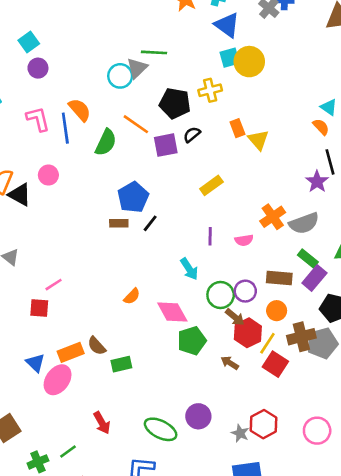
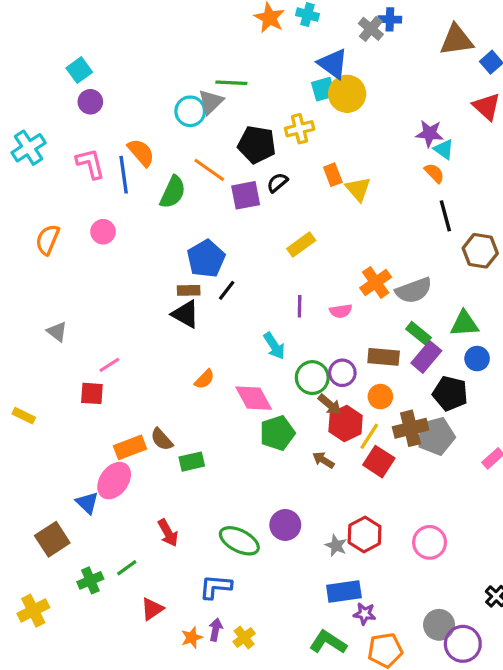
blue triangle: (227, 25) -> (333, 64), moved
purple star: (317, 182) -> (430, 133), moved, turned -30
black triangle: (20, 195) -> (185, 314), moved
blue triangle: (35, 363) -> (87, 503), moved

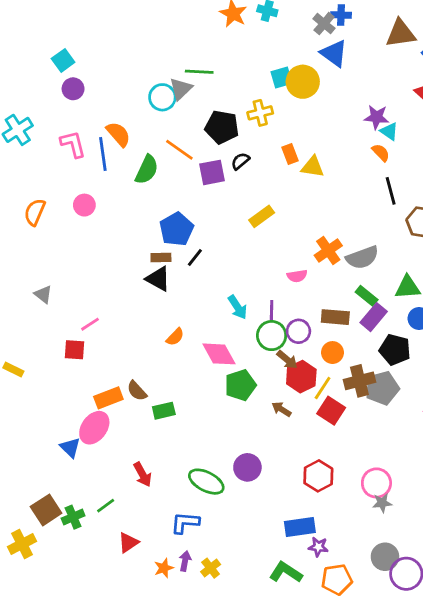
blue triangle: (333, 64) -> (334, 53), moved
yellow triangle: (358, 189) -> (313, 167), turned -40
purple line: (300, 306) -> (272, 310), moved
brown square: (52, 539) -> (46, 510), moved
gray star: (336, 546) -> (382, 503), moved, turned -30

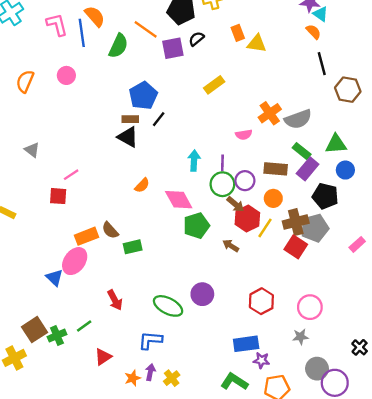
cyan arrow: (238, 307) -> (194, 161), turned -144
red square: (331, 411) -> (296, 247), moved
gray star: (382, 503) -> (300, 337), moved

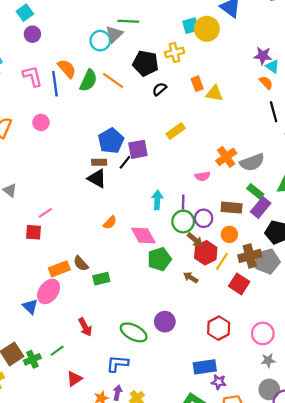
green semicircle: (118, 46) -> (88, 80), moved
purple square: (173, 48) -> (138, 149), moved
red square: (296, 247) -> (239, 284), moved
gray star: (300, 337) -> (268, 360), moved

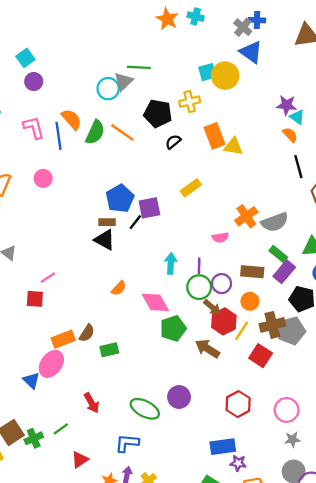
orange rectangle: (197, 84) -> (214, 136), size x1.5
brown semicircle: (81, 263) -> (87, 333), turned -105
brown arrow: (191, 277) -> (207, 349), size x1.5

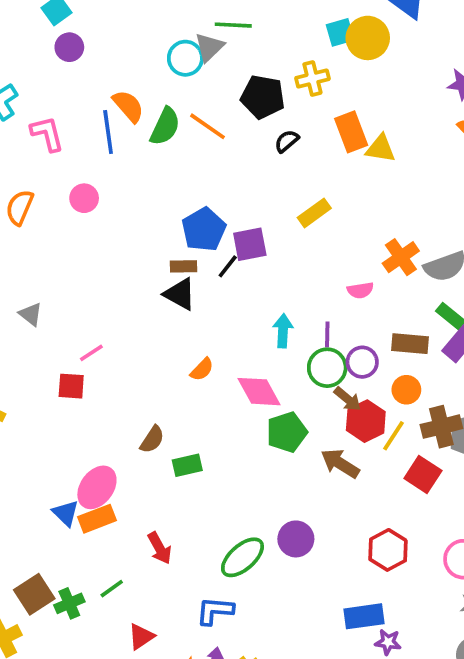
pink L-shape: (34, 128) -> (47, 134), moved
orange rectangle: (63, 339) -> (97, 519), moved
green ellipse: (145, 409) -> (242, 557), turned -68

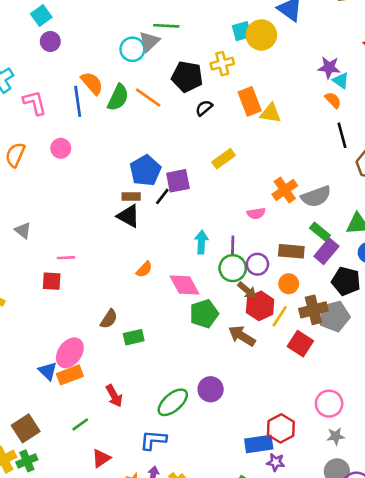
pink line: (91, 353) -> (66, 258), turned 30
red hexagon: (388, 550) -> (281, 428), moved
green cross: (69, 603) -> (27, 461), moved

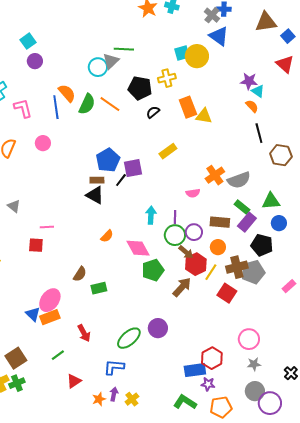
brown arrow: (242, 336) -> (182, 287), turned 100

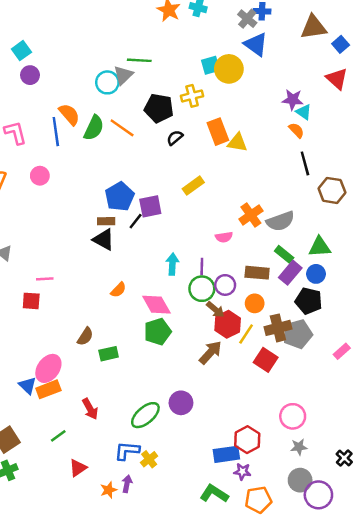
blue circle: (279, 223) -> (316, 274), moved
green pentagon: (153, 270) -> (158, 332), moved
yellow cross: (132, 399) -> (149, 459), moved

